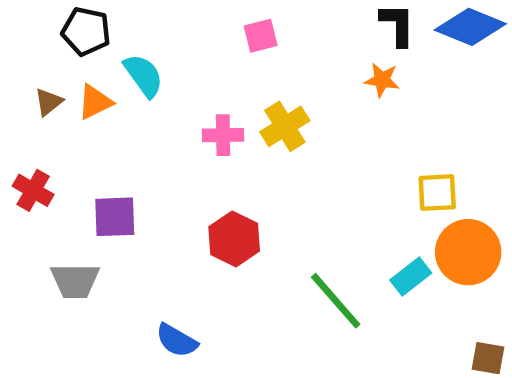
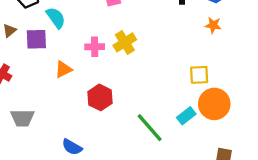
orange star: (382, 80) -> (213, 25), moved
orange triangle: (95, 102) -> (63, 69), moved
purple square: (115, 217) -> (36, 39), moved

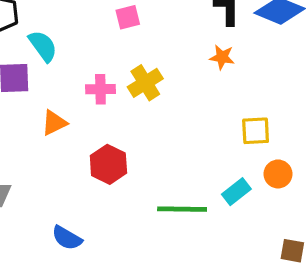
orange star: (213, 25) -> (222, 57), moved
orange circle: (214, 104) -> (278, 174), size x0.6
green line: (150, 128) -> (182, 209), turned -48

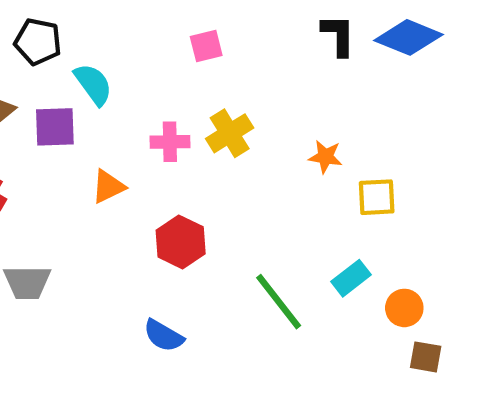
orange star: (222, 57) -> (325, 157), moved
orange circle: (278, 174) -> (404, 308), moved
green line: (182, 209) -> (279, 302), turned 51
blue semicircle: (67, 238) -> (164, 336), moved

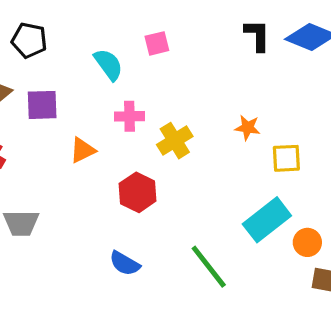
cyan semicircle: (93, 84) -> (108, 65), moved
yellow cross: (230, 133) -> (175, 141), moved
cyan rectangle: (351, 278) -> (267, 220), size x1.6
green line: (279, 302) -> (209, 267), moved

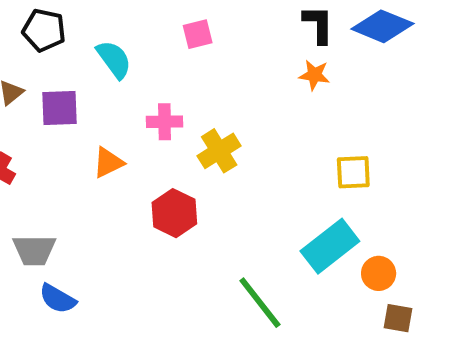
cyan semicircle: (108, 65) -> (114, 59), moved
orange star: (248, 128) -> (314, 75), moved
blue semicircle: (125, 263) -> (58, 299), moved

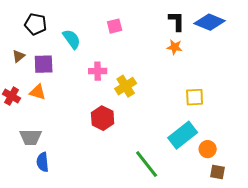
orange triangle: (108, 163) -> (38, 92), moved, turned 42
blue semicircle: (58, 299) -> (43, 162), turned 54

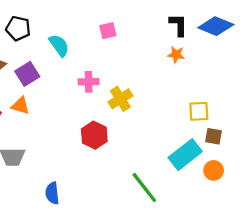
purple square: (44, 64) -> (27, 74), turned -30
blue semicircle: (43, 162) -> (52, 193), moved
brown square: (218, 172) -> (214, 136), moved

